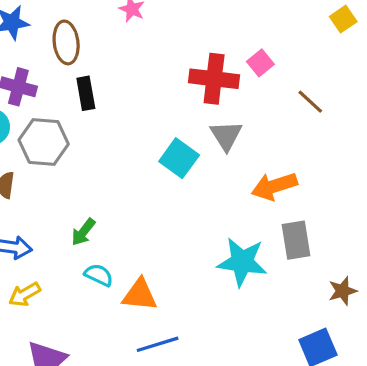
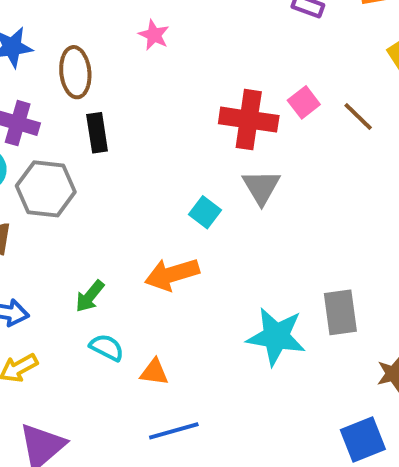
brown line: (310, 102) -> (358, 117), moved
cyan square: (179, 158) -> (205, 212), size x0.7
orange arrow: (274, 186) -> (172, 274), moved
orange triangle: (140, 295) -> (154, 372), size x0.7

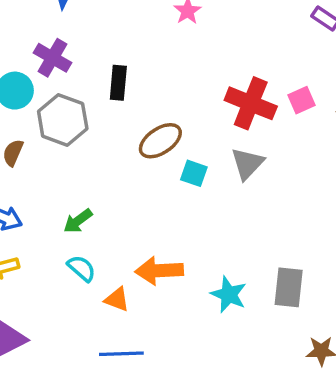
brown ellipse: (75, 72) -> (160, 141), moved, turned 48
cyan square: (205, 212) -> (194, 173), turned -32
orange arrow: (172, 274) -> (159, 271), moved
cyan star: (276, 336) -> (229, 294), size x0.7

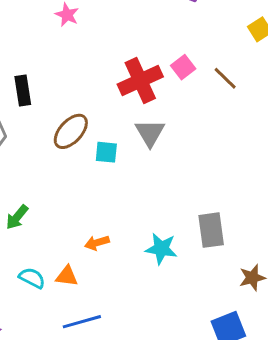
red cross: (251, 103) -> (140, 81), turned -33
cyan semicircle: (82, 268) -> (32, 278), moved
orange arrow: (159, 271) -> (97, 243), size x0.6

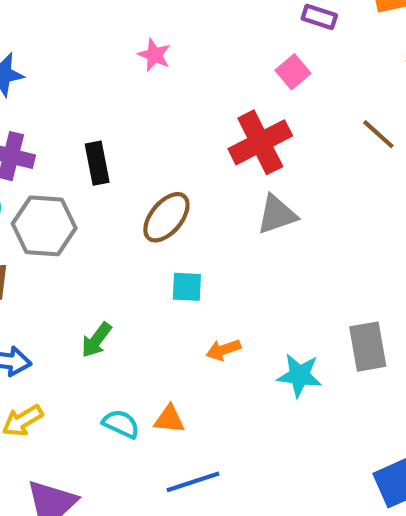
pink square: (183, 67) -> (293, 72), moved
gray triangle: (150, 133) -> (277, 215), turned 44
cyan square: (106, 152) -> (187, 287), moved
orange arrow: (97, 243) -> (223, 350), moved

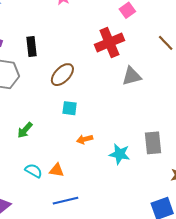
gray triangle: (277, 215) -> (132, 76), moved

